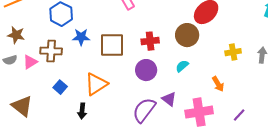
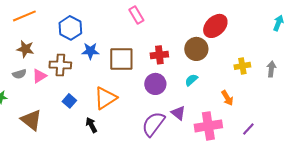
black arrow: (82, 111) -> (91, 125), turned 147

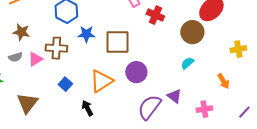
red cross: (159, 55) -> (155, 15), moved, turned 30
purple circle: (155, 84) -> (136, 72), moved
brown triangle: (31, 120) -> (27, 103), turned 30
pink cross: (208, 126) -> (204, 109), size x0.6

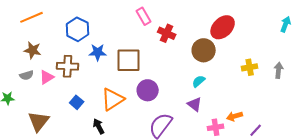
orange arrow: (223, 81) -> (235, 116), moved, turned 105
purple triangle: (174, 96) -> (195, 104), moved

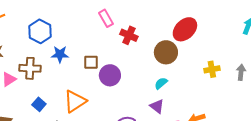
brown square: (129, 60) -> (91, 62), size x0.6
purple circle: (148, 90) -> (110, 75), moved

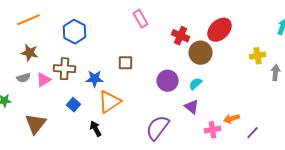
red cross: (129, 35) -> (181, 36), moved
blue star: (60, 54) -> (95, 79), moved
yellow cross: (212, 69) -> (258, 56), moved
purple circle: (110, 75) -> (168, 81), moved

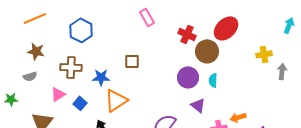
pink triangle: (44, 80) -> (58, 94), moved
purple circle: (168, 81) -> (188, 77), moved
cyan semicircle: (196, 84) -> (213, 80), moved, turned -48

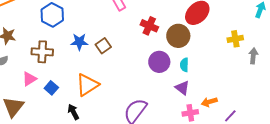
red cross: (187, 34) -> (149, 26), moved
brown square: (132, 61) -> (103, 46), turned -35
blue star: (101, 77) -> (79, 42), moved
purple triangle: (198, 105) -> (182, 88), moved

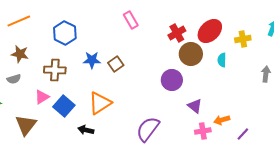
red cross: (149, 26) -> (177, 33), moved, turned 36
yellow cross: (235, 39) -> (243, 39), moved
cyan semicircle: (184, 65) -> (222, 60), moved
blue square: (51, 88) -> (64, 106), size x1.5
black arrow: (73, 112) -> (86, 130), turned -49

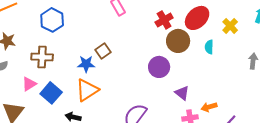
yellow cross: (243, 39) -> (230, 26), turned -35
blue star: (92, 60) -> (86, 64), moved

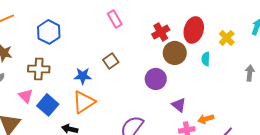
red ellipse: (197, 18) -> (194, 30), turned -30
brown square: (103, 51) -> (111, 61), moved
pink triangle: (29, 84) -> (26, 96), turned -42

